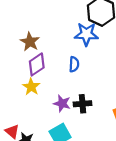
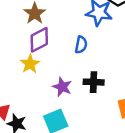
black cross: (82, 104) -> (94, 82), moved

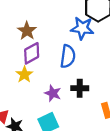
blue semicircle: (81, 45) -> (68, 56), size x1.5

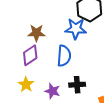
brown star: (27, 31) -> (36, 33), moved, turned -30
yellow star: (24, 74) -> (26, 84), moved

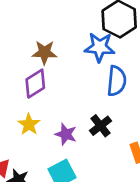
blue semicircle: (64, 56) -> (117, 81), moved
black cross: (77, 85) -> (101, 126), turned -35

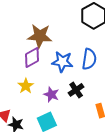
blue star: (100, 47) -> (62, 62), moved
brown star: (44, 52) -> (40, 36), size x1.4

